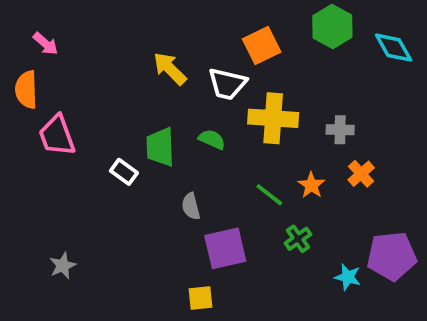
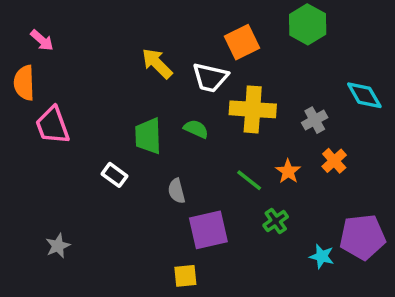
cyan diamond: (394, 48) -> (364, 95), moved
gray cross: (340, 130) -> (315, 120), turned -30
white rectangle: (124, 172) -> (115, 175), moved

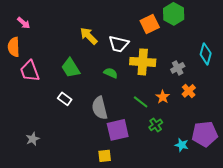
orange square: (242, 42) -> (150, 24), moved
cyan diamond: (364, 95) -> (206, 54), turned 45
green trapezoid: (148, 136) -> (71, 68), moved, turned -30
gray semicircle: (177, 191) -> (100, 108), size x1.6

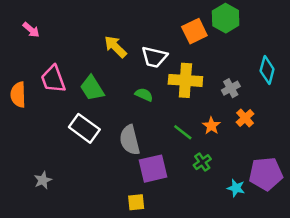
orange semicircle: (14, 47) -> (18, 95), moved
pink trapezoid: (30, 71) -> (53, 79), moved
white rectangle: (65, 99) -> (84, 128), size x1.6

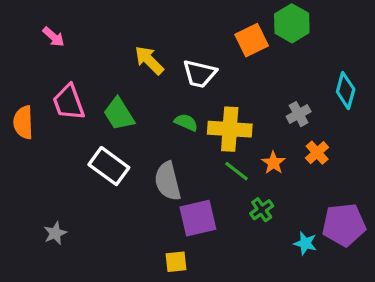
pink arrow: (31, 30) -> (53, 37), moved
yellow cross: (185, 80) -> (230, 129), moved

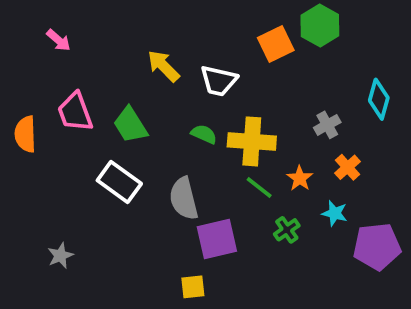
cyan star: (305, 243) -> (335, 213), moved

